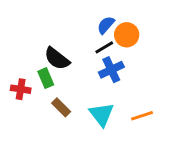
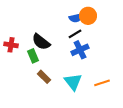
blue semicircle: (106, 25) -> (76, 18), turned -144
orange circle: (127, 35) -> (88, 16), moved
red cross: (21, 89) -> (11, 45), moved

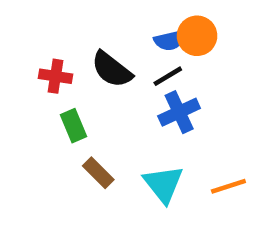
black semicircle: (41, 42) -> (112, 69), moved
red cross: (11, 45) -> (56, 76), moved

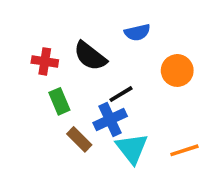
orange circle: (197, 36) -> (177, 70), moved
black line: (168, 76) -> (121, 94), moved
blue cross: (179, 112) -> (110, 119), moved

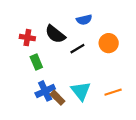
black line: (121, 94) -> (77, 49), moved
blue cross: (110, 119) -> (45, 91), moved
brown rectangle: (79, 139) -> (57, 98), moved

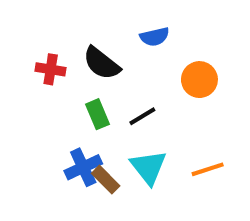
black line: (77, 49) -> (142, 116), moved
green rectangle: (36, 62) -> (97, 114), moved

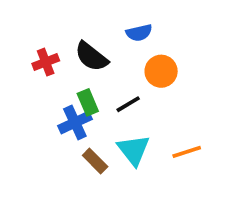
red cross: (51, 69) -> (46, 62), turned -30
orange circle: (199, 80) -> (161, 71), moved
blue cross: (83, 167) -> (75, 123), moved

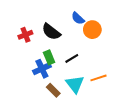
blue semicircle: (139, 33) -> (78, 18), turned 56
orange circle: (161, 71) -> (92, 30), moved
orange line: (187, 152) -> (99, 78), moved

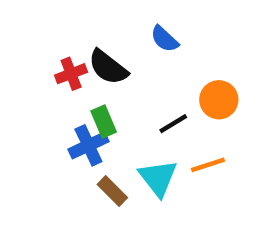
orange circle: (92, 30) -> (219, 100), moved
red cross: (25, 35) -> (71, 74), moved
black line: (72, 58) -> (173, 124), moved

